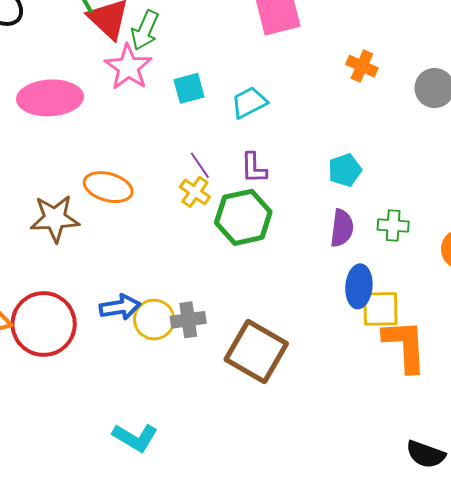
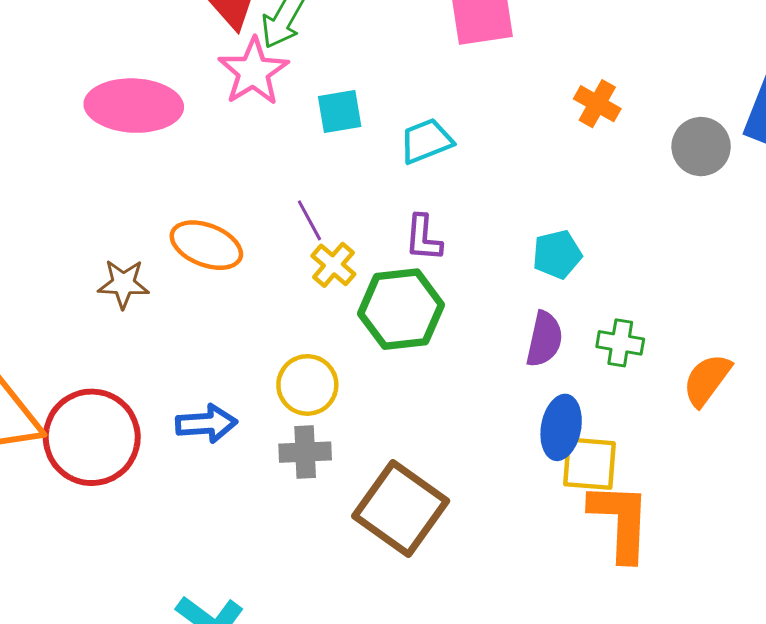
purple line: (200, 165) -> (309, 220), moved
brown star: (55, 219) -> (123, 284), size x0.7
yellow circle: (154, 320) -> (307, 385), moved

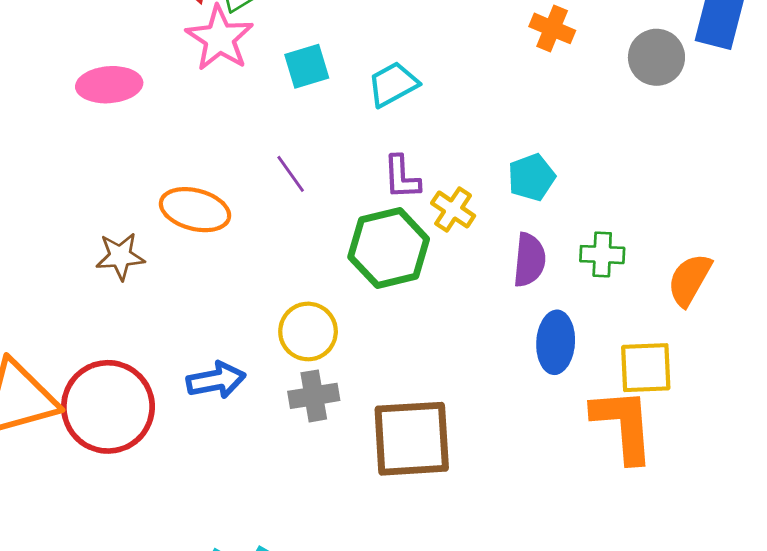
pink ellipse: (134, 106) -> (109, 85), size x0.7
yellow cross: (333, 265) -> (453, 210), moved
yellow square: (589, 464) -> (646, 368), moved
brown square: (401, 508) -> (412, 439), turned -32

